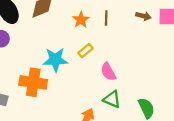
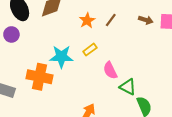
brown line: (106, 18) -> (111, 20), turned 32
green triangle: (112, 99) -> (128, 87), moved

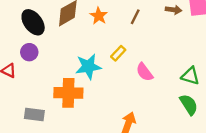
orange star: (87, 20) -> (99, 16), moved
green triangle: (128, 87) -> (190, 76), moved

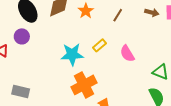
pink semicircle: (145, 72) -> (127, 54), moved
orange cross: (68, 93) -> (84, 85), moved, turned -35

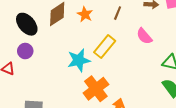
yellow rectangle: (99, 45) -> (105, 47), size x1.6
pink semicircle: (127, 54) -> (144, 36), moved

